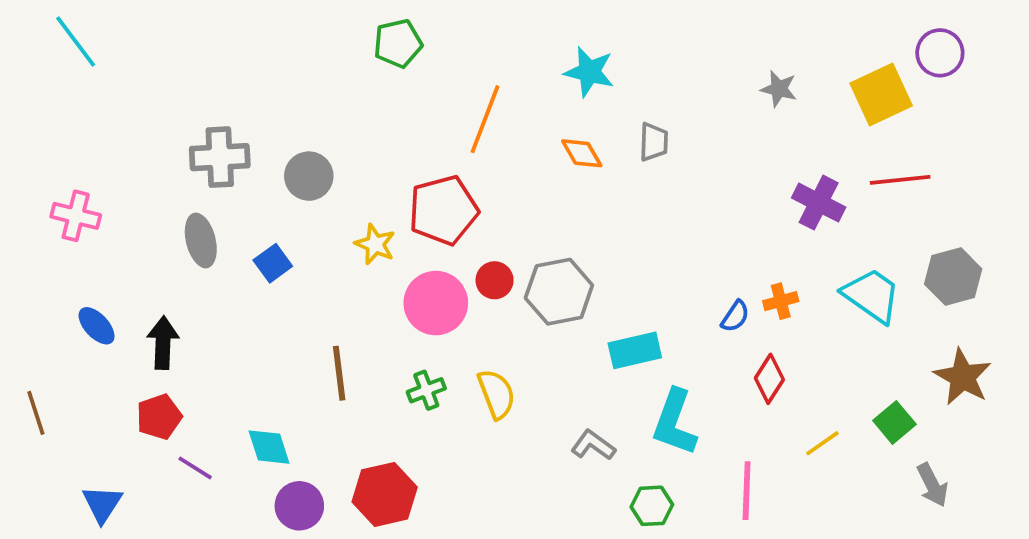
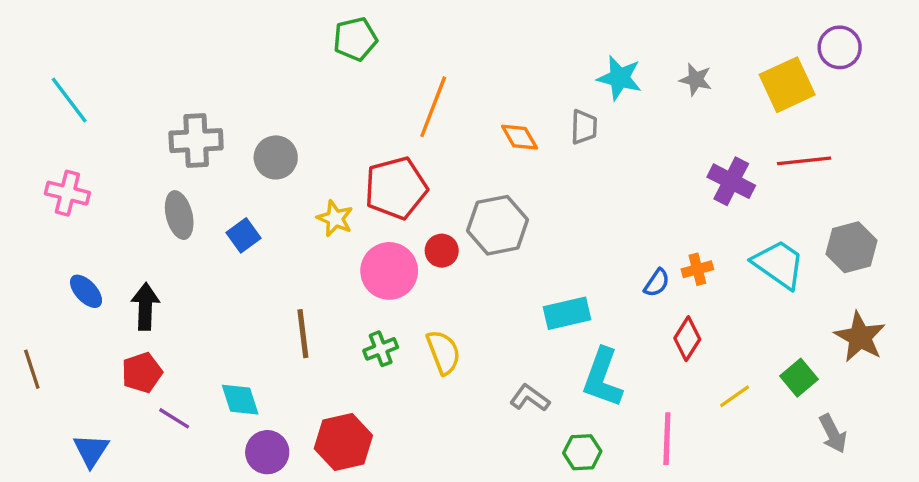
cyan line: (76, 41) -> (69, 100), moved
cyan star: (589, 72) -> (619, 78), moved
gray hexagon: (559, 292) -> (498, 225), moved

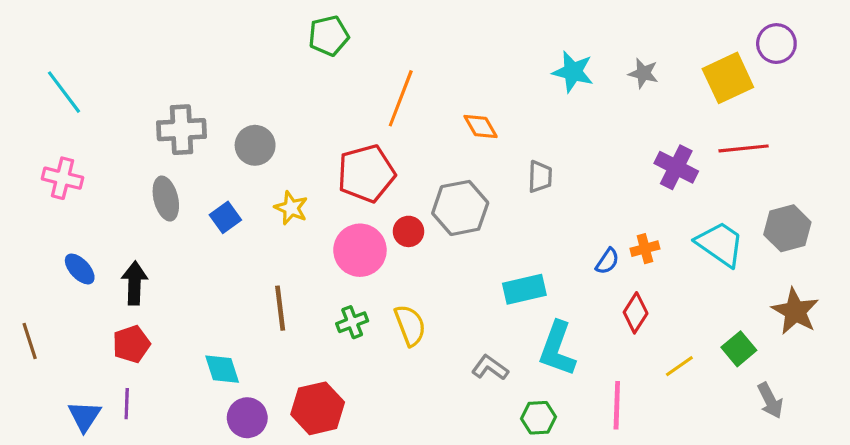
gray trapezoid: (584, 127) -> (540, 177), moved
yellow star: (335, 218) -> (291, 208), moved
purple line: (174, 418) -> (127, 404), moved, turned 60

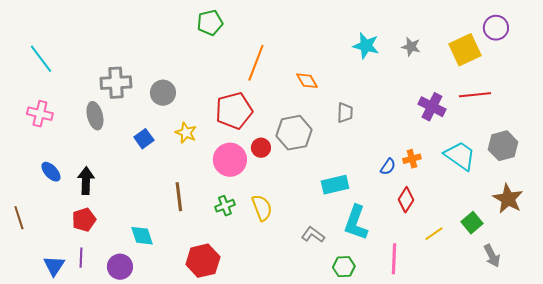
gray ellipse: (166, 199) -> (95, 116), moved
purple circle: (247, 418) -> (120, 267), moved

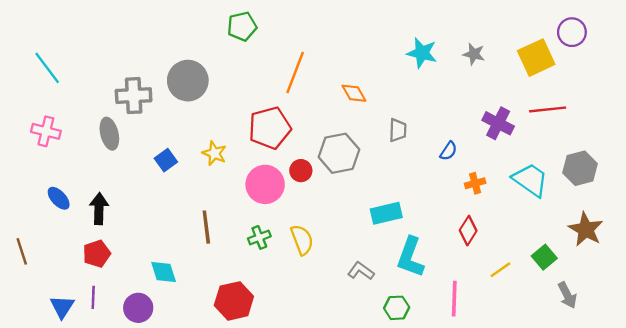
gray circle: (163, 93) -> (188, 81), moved, size x1.4
blue semicircle: (388, 167) -> (449, 151), moved

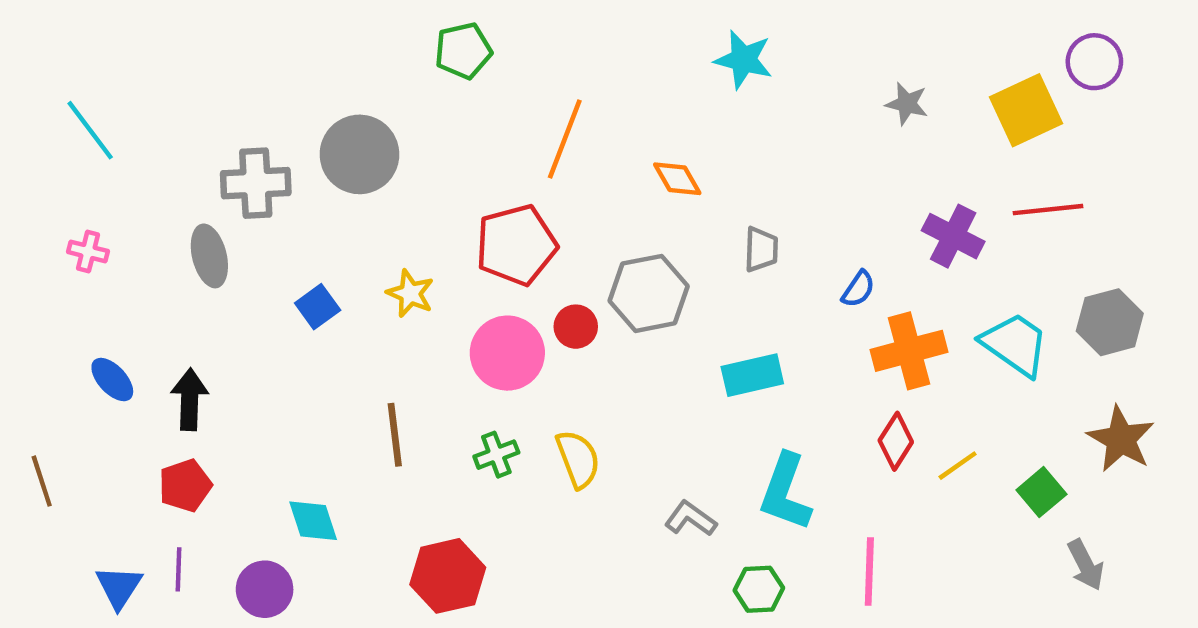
cyan star: (422, 53) -> (743, 60), moved
pink cross: (46, 131) -> (88, 252), size x0.7
orange cross: (475, 183) -> (909, 351), size x1.8
cyan rectangle: (386, 213) -> (752, 375), moved
yellow line: (500, 270) -> (958, 466), moved

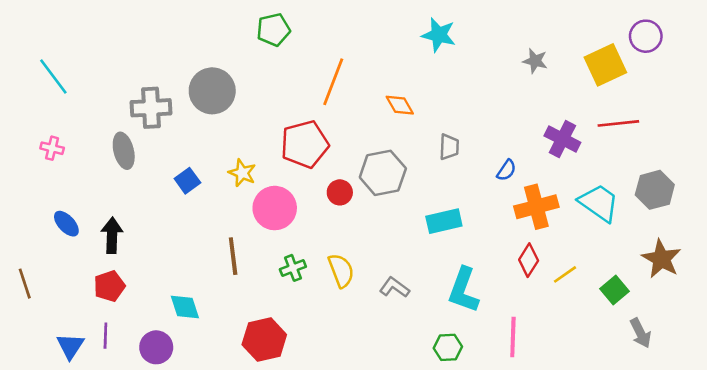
pink circle: (507, 353) -> (275, 208), moved
gray L-shape: (691, 519) -> (394, 287), moved

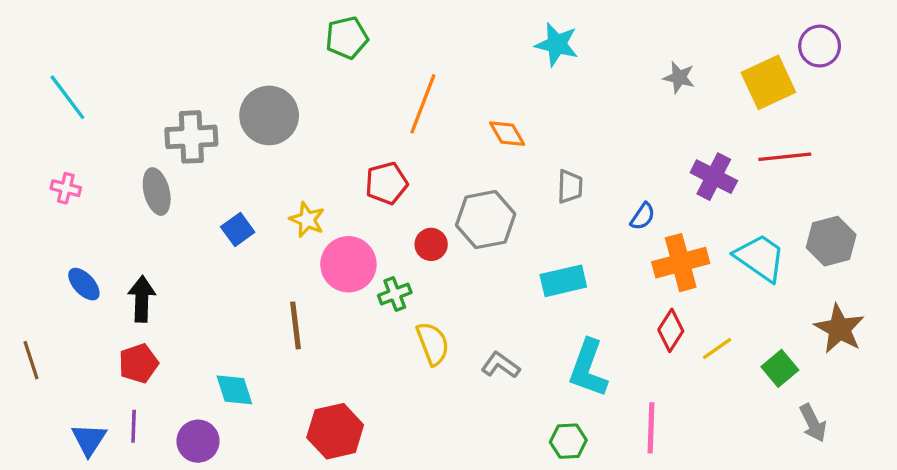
red pentagon: (305, 144) -> (386, 183), size x0.7
green cross: (293, 268) -> (395, 294), moved

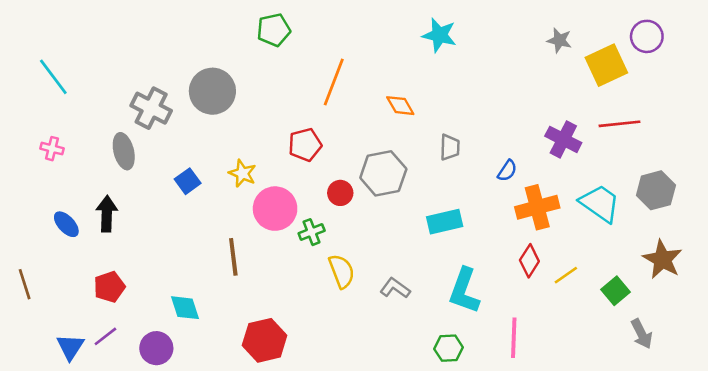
gray star: (679, 77) -> (559, 40), moved
gray cross: (191, 137) -> (151, 108), turned 30
black arrow: (142, 299) -> (107, 214), moved
purple line: (134, 426) -> (105, 336), turned 50

